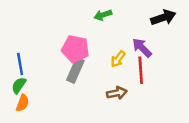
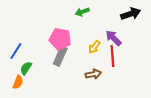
blue line: (20, 64) -> (16, 51), turned 42
green semicircle: (19, 85) -> (26, 68), moved

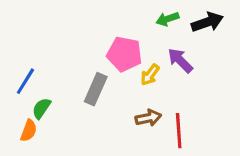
green arrow: (82, 12) -> (167, 19), moved
pink pentagon: (60, 39) -> (124, 54), moved
red line: (112, 56) -> (179, 131), moved

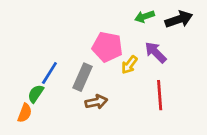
blue line: (25, 81) -> (49, 73), moved
brown arrow: (148, 118) -> (96, 102), moved
red line: (179, 131) -> (160, 95), moved

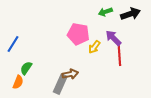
blue line: (49, 73) -> (13, 44), moved
gray rectangle: (83, 77) -> (60, 84), moved
red line: (160, 95) -> (119, 55), moved

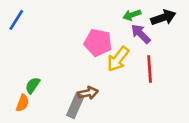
purple arrow: (113, 38) -> (141, 34), moved
blue line: (13, 44) -> (16, 20), moved
yellow arrow: (94, 47) -> (118, 59), size x1.5

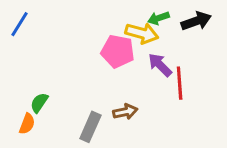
purple arrow: (141, 34) -> (160, 65), moved
yellow arrow: (118, 59) -> (142, 33), moved, turned -112
brown arrow: (88, 93) -> (125, 112), moved

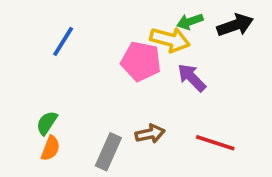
blue line: (20, 24) -> (63, 41), moved
red line: (180, 83) -> (215, 143), moved, turned -68
orange semicircle: (27, 124) -> (50, 148), moved

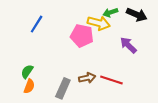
black arrow: (235, 25) -> (137, 15), turned 42
purple arrow: (192, 78) -> (128, 45), moved
red line: (215, 143) -> (111, 80), moved

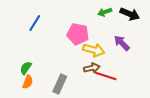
yellow arrow: (99, 23) -> (94, 50), moved
brown arrow: (87, 78) -> (92, 68), moved

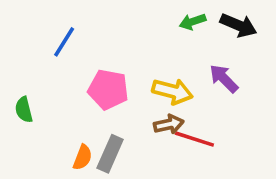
pink pentagon: (78, 34) -> (108, 89), moved
green semicircle: (26, 68) -> (24, 110), moved, turned -48
orange semicircle: (28, 82) -> (83, 157), moved

